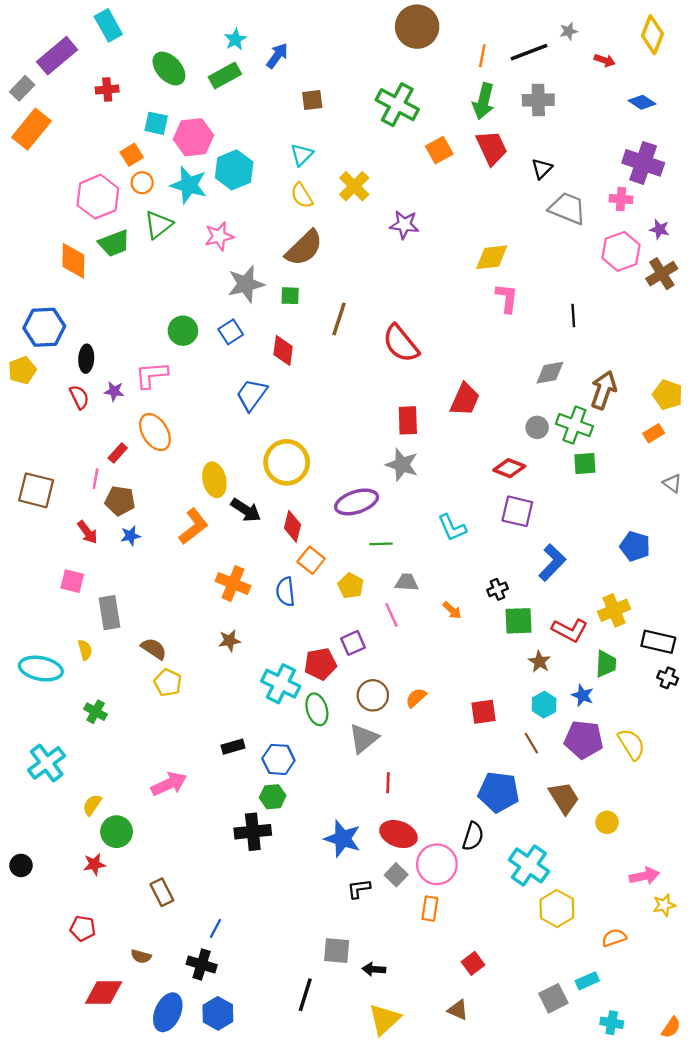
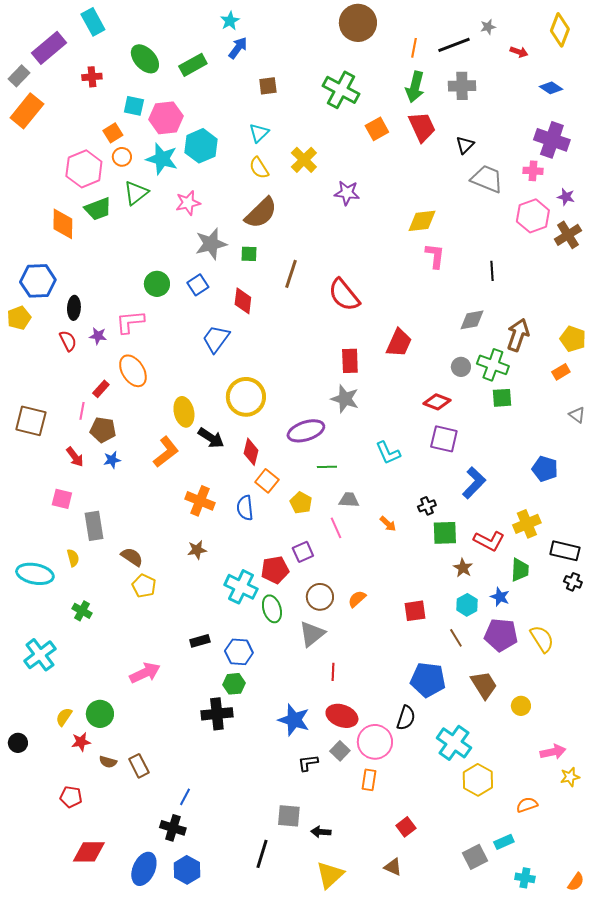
cyan star: (235, 39) -> (230, 21), moved
yellow semicircle: (92, 805) -> (64, 717), moved
brown semicircle: (141, 956) -> (108, 762), moved

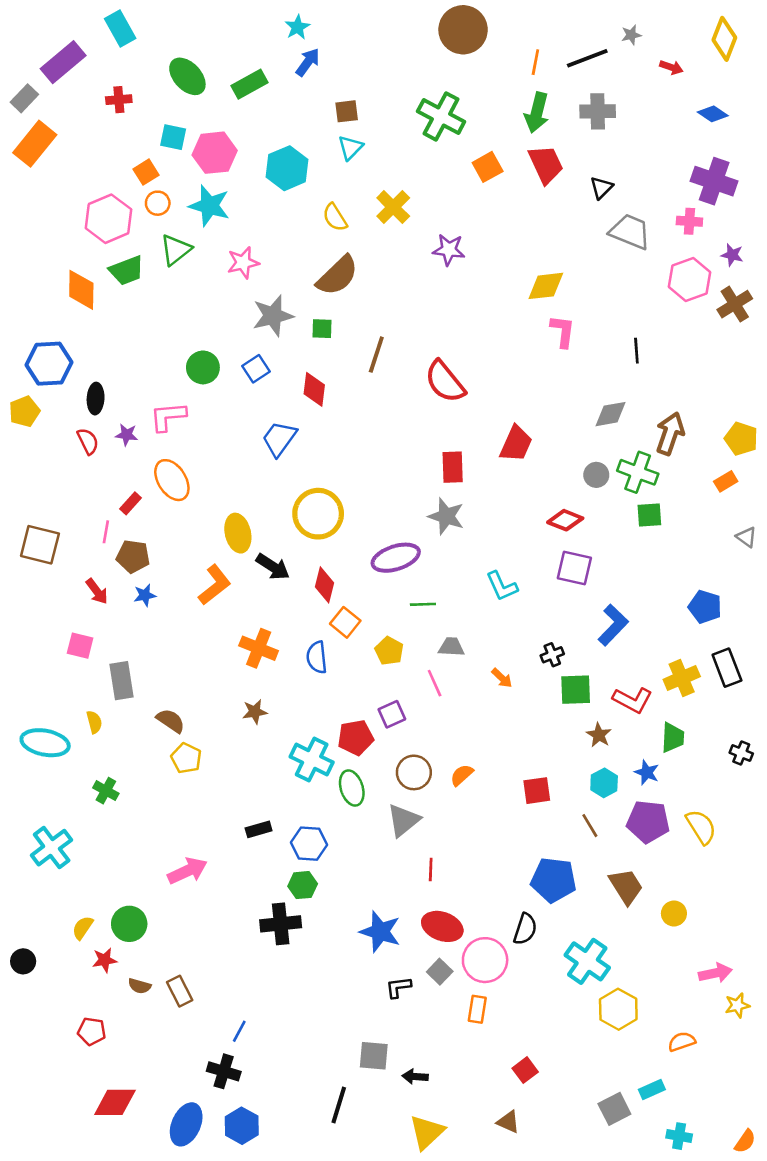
cyan triangle: (259, 133) -> (350, 148), moved
cyan hexagon: (201, 146) -> (287, 168), moved
black rectangle: (565, 551) -> (727, 668), moved, turned 56

